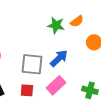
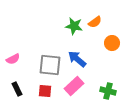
blue arrow: (59, 58) -> (77, 59), turned -96

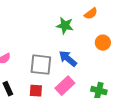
orange semicircle: (95, 22) -> (91, 14), moved

